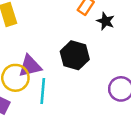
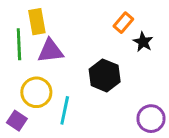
purple triangle: (30, 66) -> (50, 51), moved

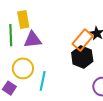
orange rectangle: (123, 23) -> (83, 40), moved, size x1.5
black hexagon: (105, 75) -> (82, 57), moved

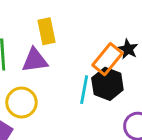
yellow rectangle: (23, 19) -> (46, 31), moved
cyan line: (43, 81) -> (84, 90), moved

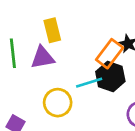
cyan line: (84, 90) -> (89, 83), turned 65
yellow circle: (21, 103) -> (58, 103), moved

